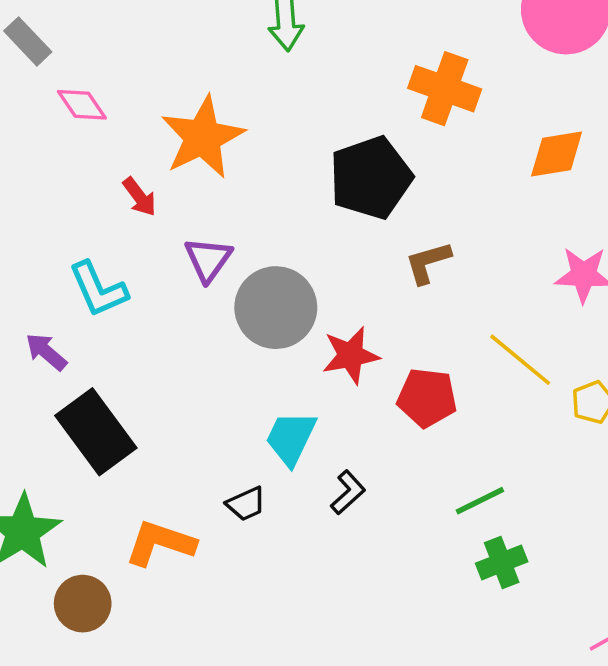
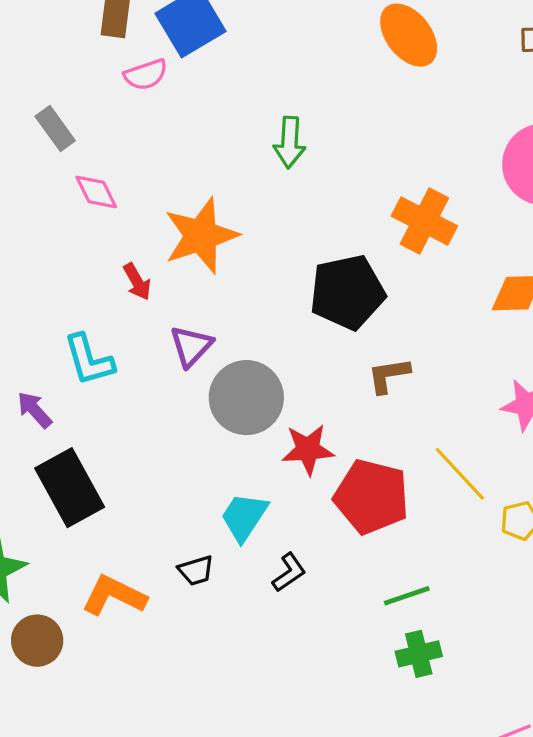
red pentagon: (427, 398) -> (371, 497), size x1.4

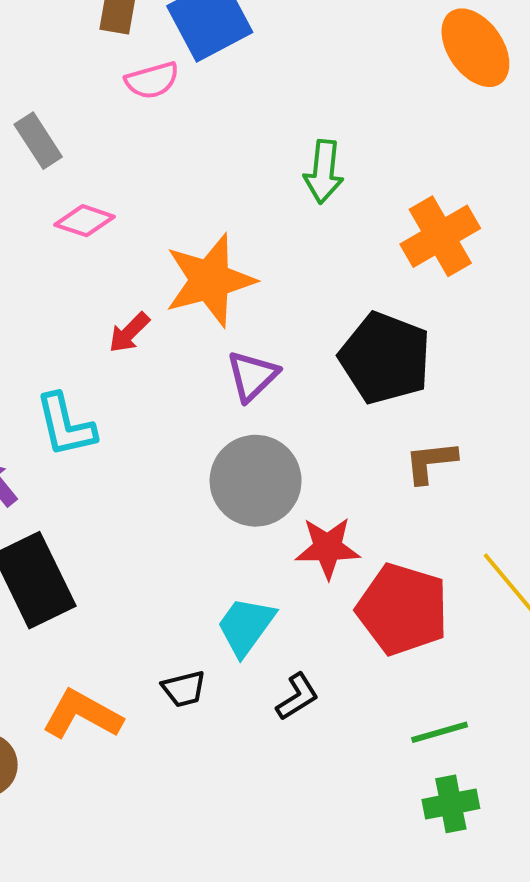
pink diamond: (96, 192) -> (85, 221), turned -48
orange cross: (424, 221) -> (440, 236), moved, turned 30
red arrow: (137, 282) -> (129, 333), turned 72
black pentagon: (347, 292) -> (385, 358), turned 30
purple triangle: (191, 346) -> (252, 376), moved

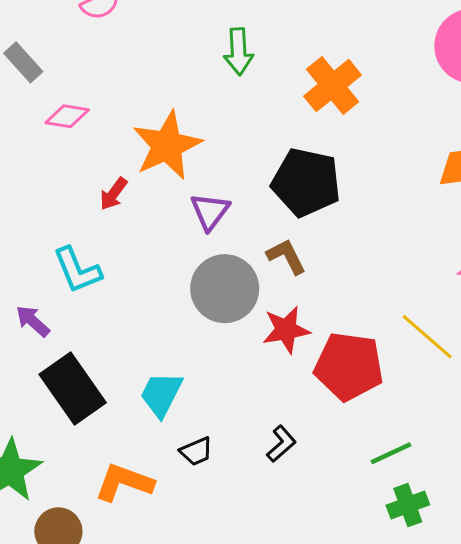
brown L-shape: (431, 462) -> (286, 256), moved, turned 78
cyan trapezoid: (246, 626) -> (161, 394), moved

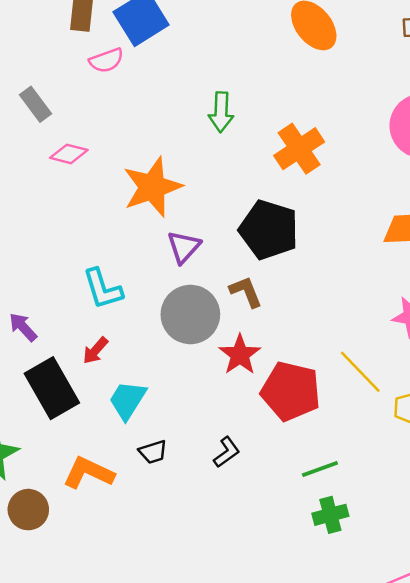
red arrow: (113, 194) -> (95, 350), moved
cyan L-shape: (77, 270) -> (103, 289), moved
red star: (286, 330) -> (240, 355), turned -30

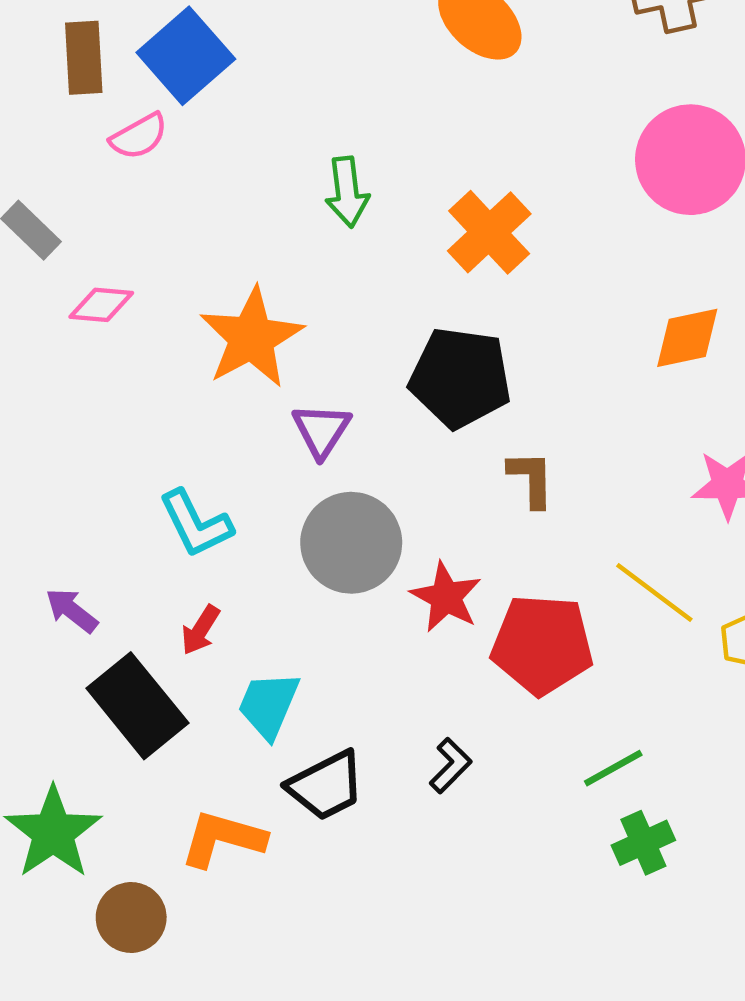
brown L-shape: (246, 292) -> (531, 479), moved, turned 30
black trapezoid: (153, 452) -> (326, 786), size x1.6

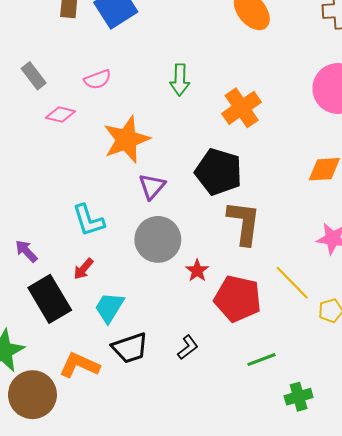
pink semicircle: (139, 136) -> (97, 79), moved
brown L-shape: (531, 479) -> (244, 223), size x1.6
red star: (446, 597) -> (197, 271), size x0.7
green cross: (643, 843) -> (299, 397), moved
brown circle: (131, 918) -> (32, 395), size x1.5

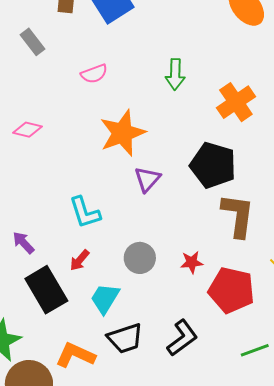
gray rectangle: (34, 76) -> (33, 42), moved
pink diamond: (60, 114) -> (28, 130), moved
gray circle: (158, 239) -> (140, 258), moved, size x0.7
red star: (197, 271) -> (192, 262), turned 30
black L-shape: (188, 347) -> (182, 338), size x1.5

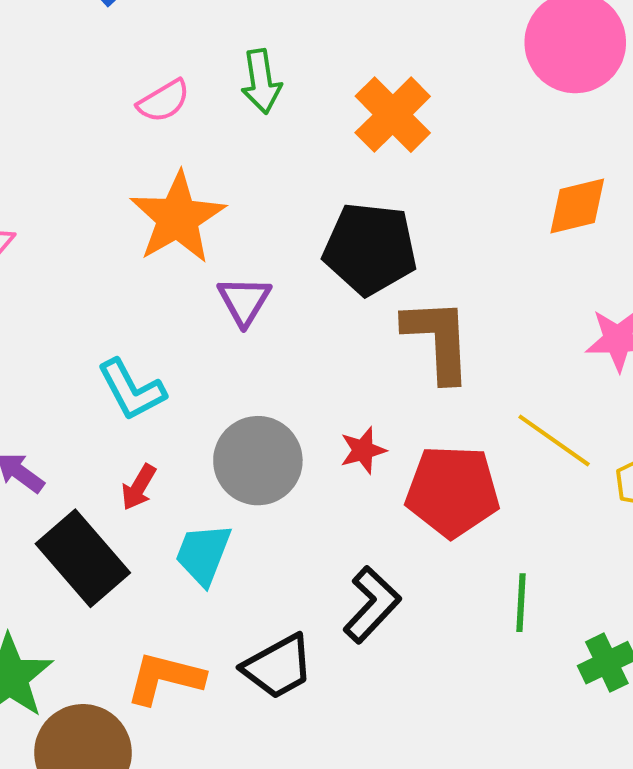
pink semicircle: (94, 74) -> (164, 101), moved
gray circle: (140, 258) -> (258, 461), size x1.4
black trapezoid: (125, 338) -> (278, 667), moved
green line: (255, 350) -> (521, 603), turned -56

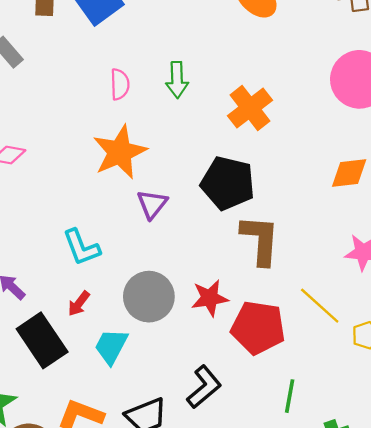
pink semicircle: (164, 101) -> (120, 84), turned -68
red star: (363, 450) -> (210, 298), size x1.4

